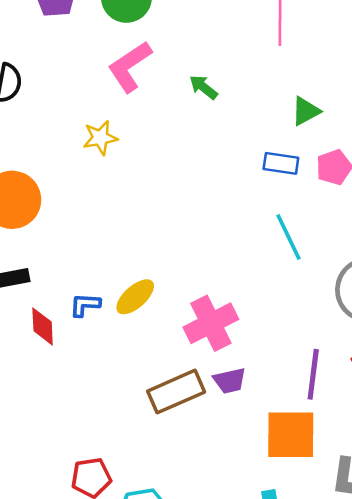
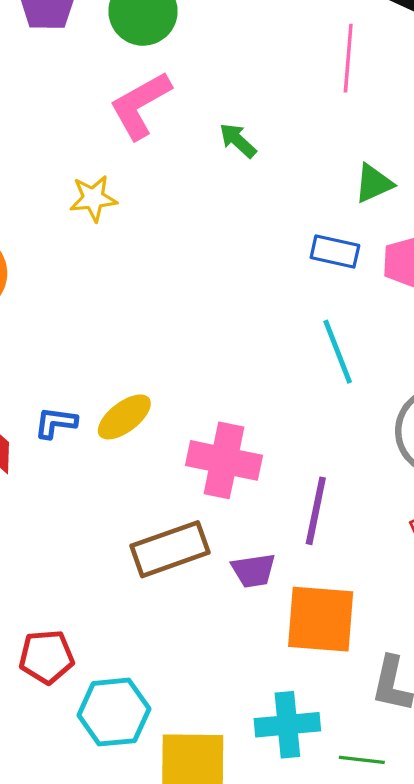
pink cross: (211, 323) -> (224, 460), turned 34
purple line: (313, 374) -> (316, 511), moved
purple trapezoid: (230, 381) -> (254, 570), moved

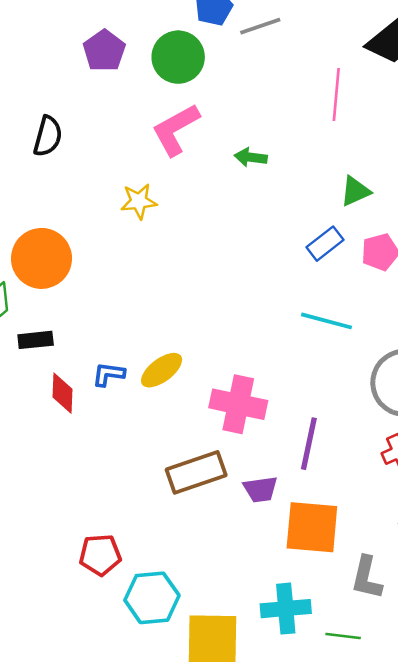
green arrow: (238, 140) -> (251, 157), turned -36
blue rectangle: (335, 251) -> (325, 244), turned -51
cyan line: (338, 352) -> (327, 321), turned -54

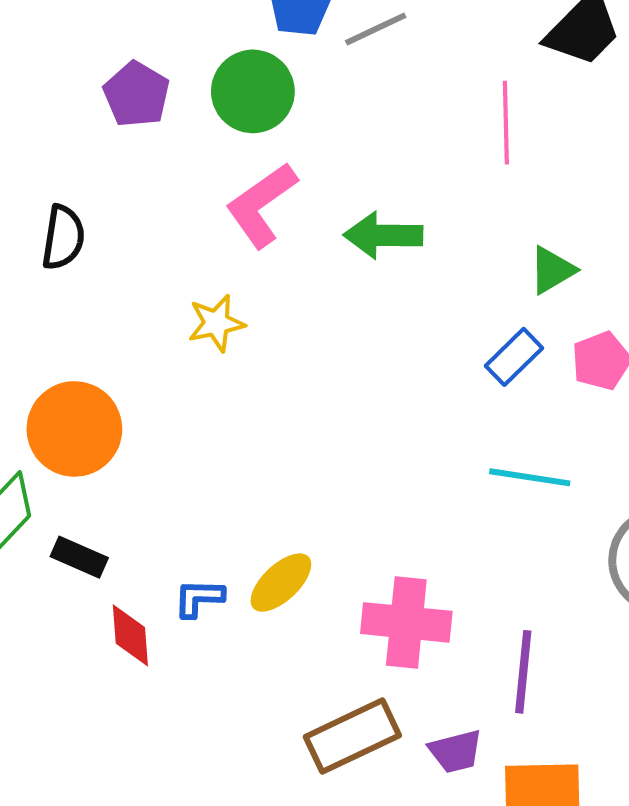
green arrow: (251, 157) -> (383, 235), size x1.5
black rectangle: (36, 340) -> (79, 557), turned 36

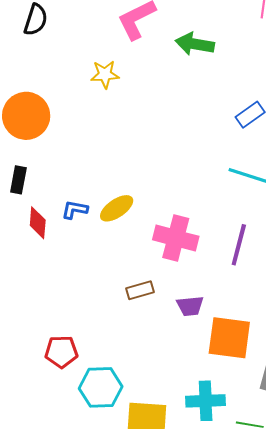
black rectangle: (79, 557) -> (18, 180), turned 68
purple line: (523, 672) -> (239, 245), moved
brown rectangle: (352, 736) -> (140, 290), size x0.6

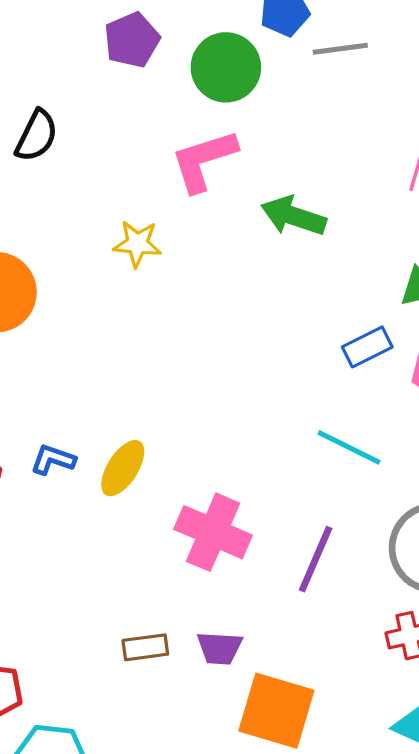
yellow ellipse: (117, 208) -> (123, 468), turned -32
brown rectangle: (140, 290) -> (145, 647), moved

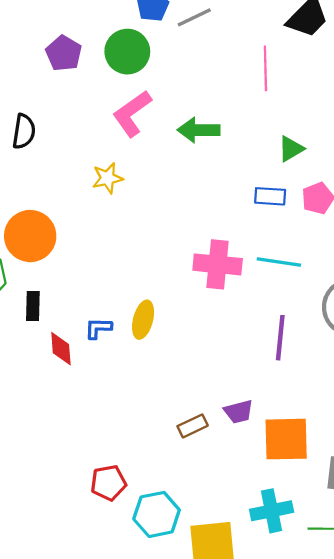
blue rectangle: (367, 347) -> (270, 196), turned 48
pink cross: (213, 532) -> (218, 264), moved

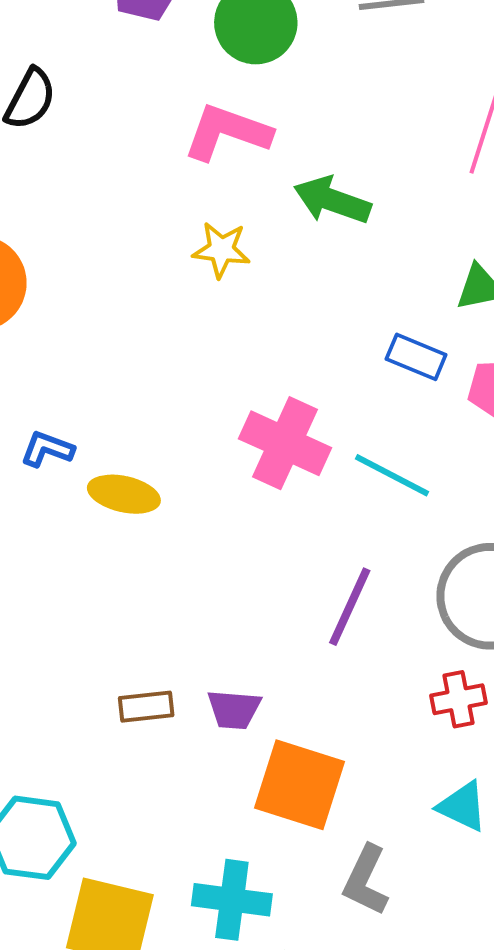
pink L-shape: (132, 114) -> (227, 132), turned 36
yellow star: (108, 178) -> (221, 250), moved
yellow ellipse: (143, 320) -> (124, 494), turned 69
blue L-shape: (98, 328) -> (47, 449), moved

